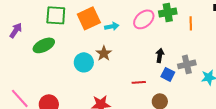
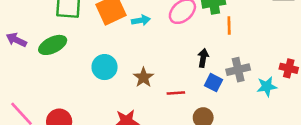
orange line: (191, 23) -> (229, 26), moved
purple arrow: (16, 30) -> (16, 40), moved, turned -98
brown star: (104, 53) -> (143, 77), moved

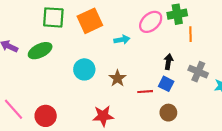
cyan arrow: (141, 20) -> (122, 40), moved
gray cross: (238, 70) -> (198, 72), turned 36
blue square: (214, 83) -> (166, 84), moved

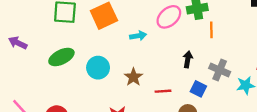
green ellipse: (40, 51) -> (61, 57), moved
blue square: (166, 84) -> (198, 89), moved

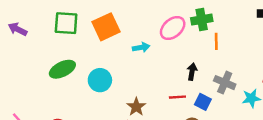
purple arrow: (18, 43) -> (18, 29), moved
brown star: (133, 77) -> (136, 107), moved
red line: (163, 91) -> (177, 97), moved

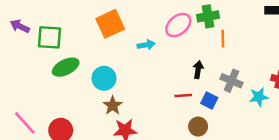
green square: (66, 23) -> (50, 37), moved
brown star: (136, 107) -> (113, 105), moved

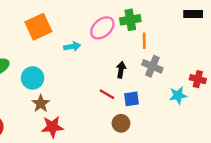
gray cross: (232, 81) -> (152, 66), moved
red line: (183, 96) -> (107, 94), turned 35
blue square: (209, 101) -> (131, 99), turned -35

